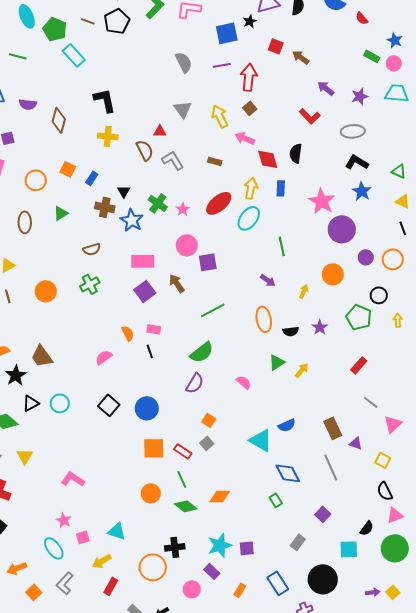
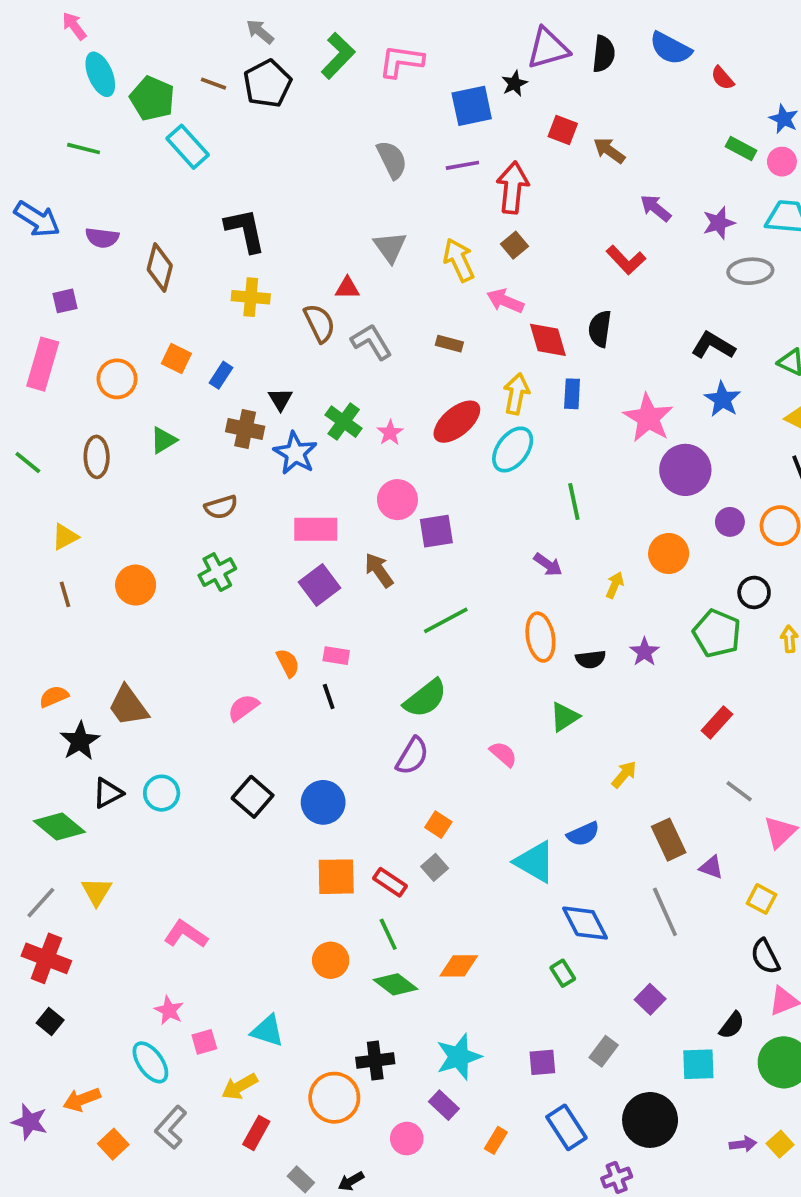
gray ellipse: (353, 131) -> (750, 271), moved
yellow arrow: (302, 370) -> (624, 774), moved
purple square: (247, 548) -> (542, 1062), moved

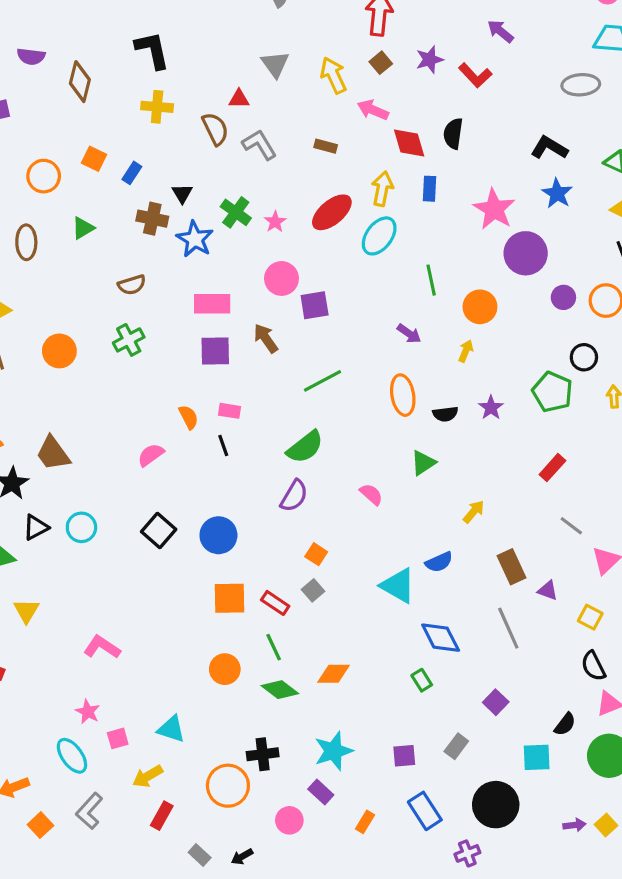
purple star: (719, 223) -> (430, 60), moved
orange circle: (669, 553) -> (480, 307), moved
purple square: (319, 585) -> (215, 351), turned 36

